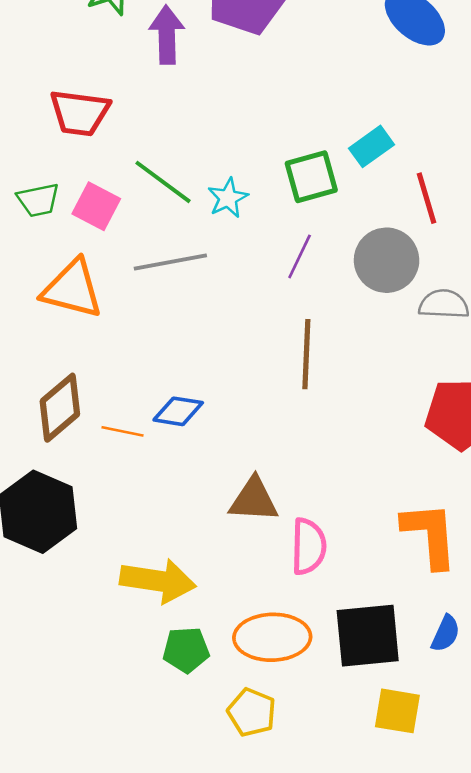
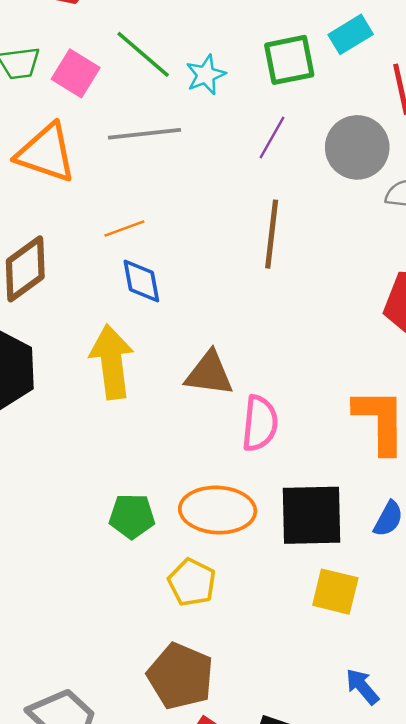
blue diamond: (178, 411) -> (141, 281), turned 66
orange line: (122, 431) -> (124, 228), moved, turned -36
yellow arrow: (158, 581) -> (112, 362), moved, turned -110

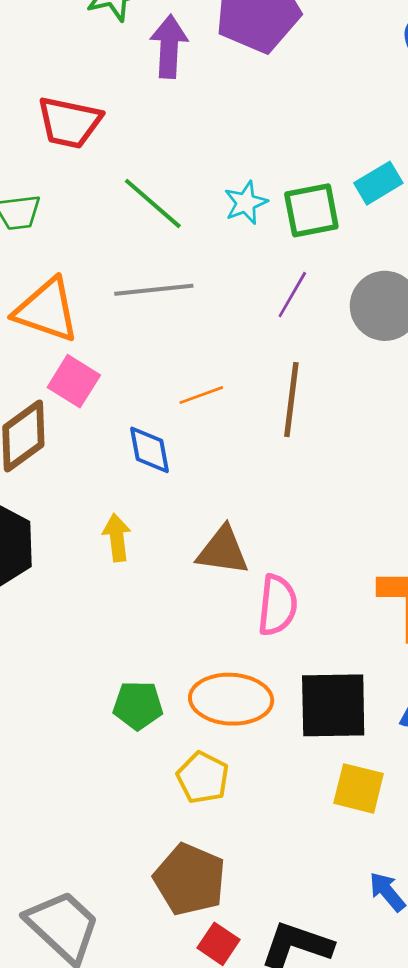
pink square: (76, 73) -> (74, 381), moved
cyan star: (206, 75) -> (246, 203), moved
orange line: (124, 228) -> (201, 395), moved
yellow arrow: (112, 362) -> (117, 538), size x0.6

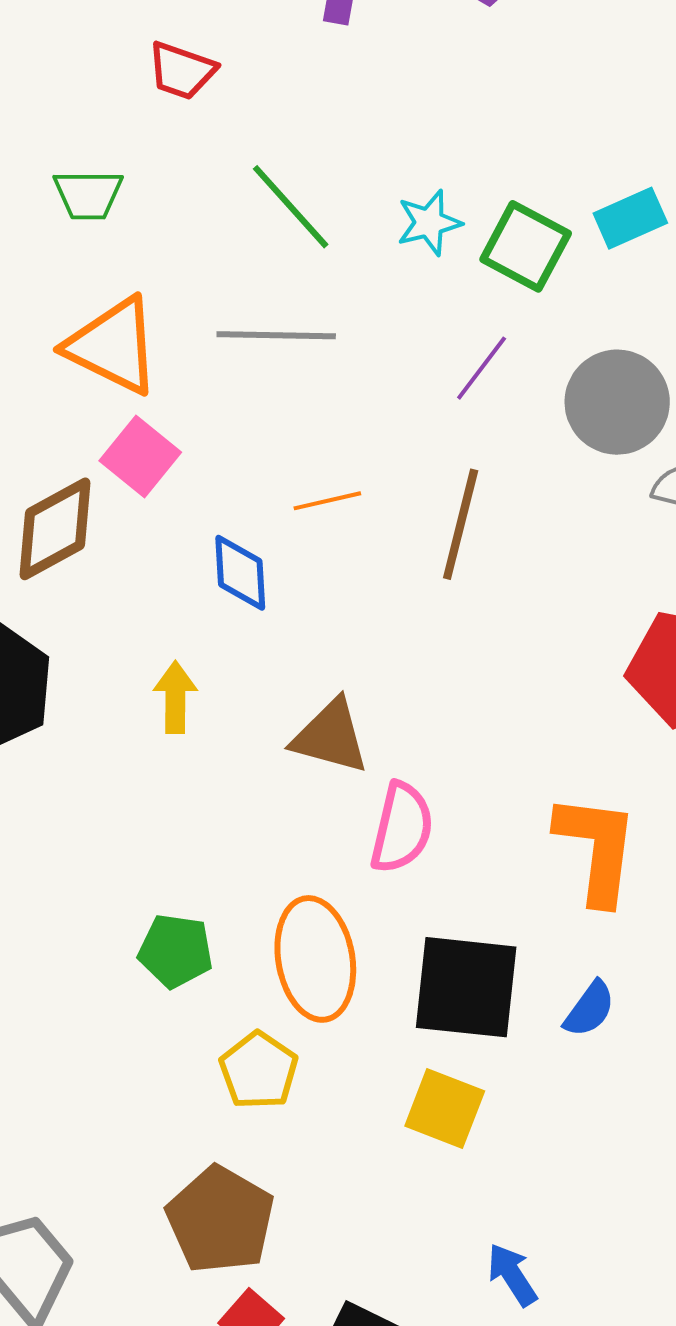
red trapezoid: (69, 122) -> (182, 71), size x0.7
green square: (311, 210) -> (526, 246), turned 32
orange ellipse: (231, 699) -> (315, 959), turned 70
yellow square: (359, 788) -> (445, 1109), moved

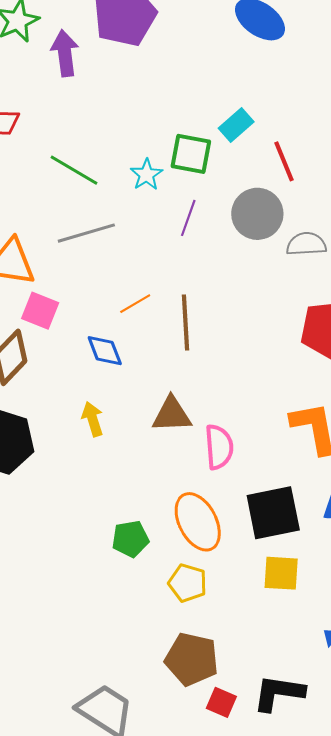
cyan star: (429, 223) -> (146, 175), moved
brown line: (461, 524) -> (185, 322), moved

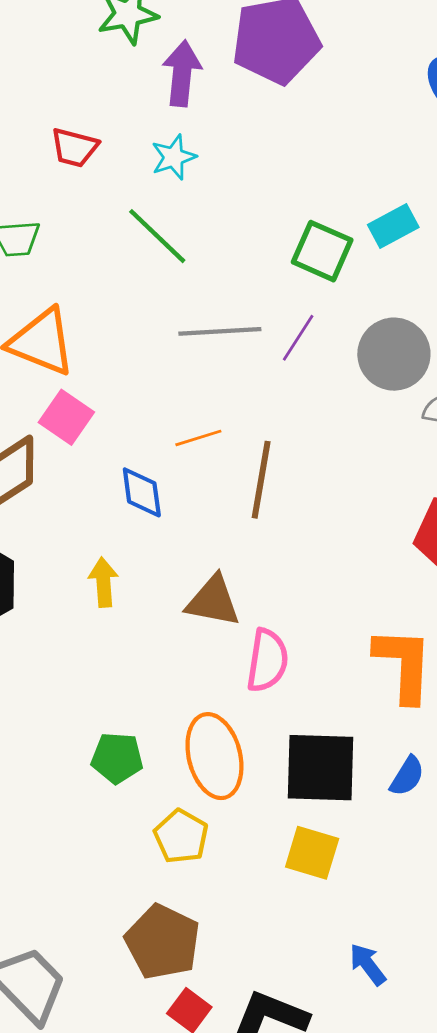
cyan star: (146, 175) -> (174, 157), moved
gray line: (86, 233) -> (220, 331), moved

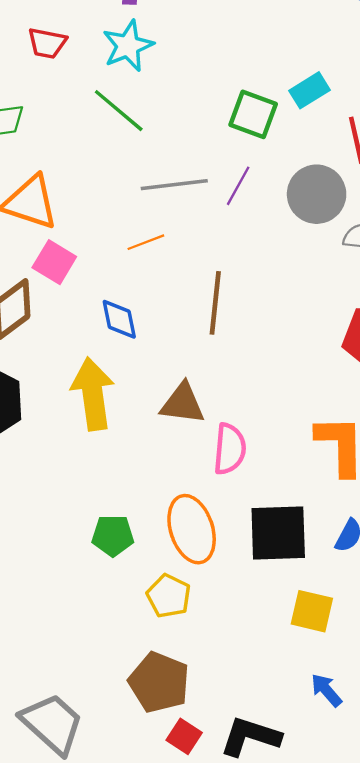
cyan star: (174, 157) -> (128, 46), size x1.4
orange line: (198, 438) -> (146, 242), moved
yellow arrow: (103, 582) -> (93, 394), size x1.8
yellow square: (312, 853) -> (312, 611), moved

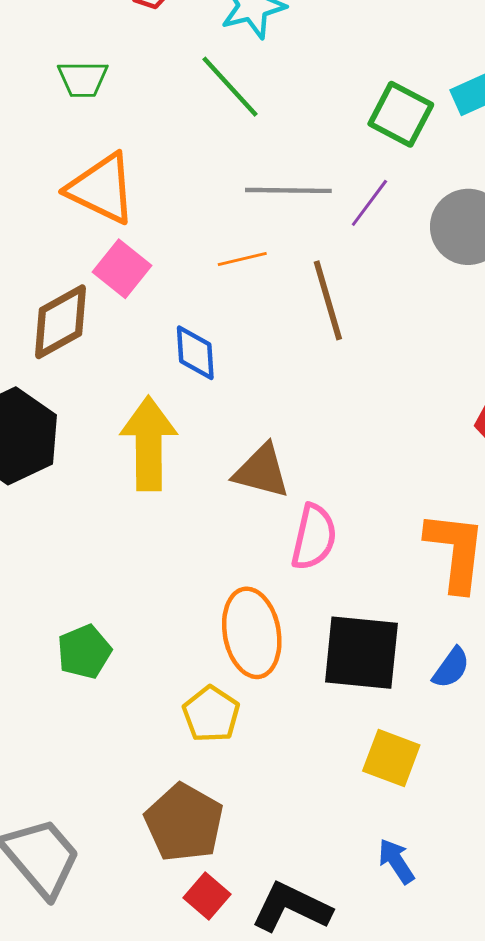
brown line: (215, 303) -> (328, 300), moved, turned -30
green pentagon: (113, 536) -> (84, 652), moved, turned -30

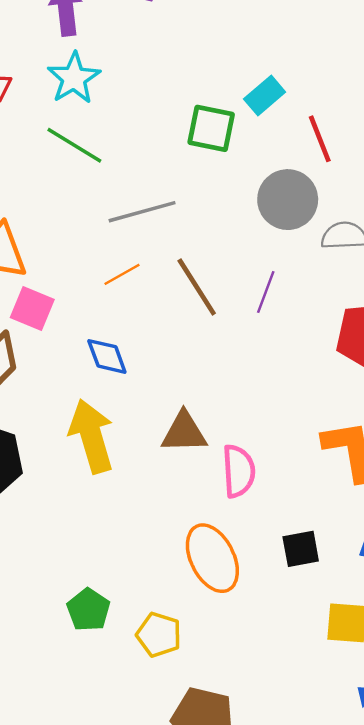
purple line: (369, 203) -> (266, 292), moved
black square: (361, 653) -> (301, 549), size x0.6
yellow pentagon: (211, 714) -> (159, 635), moved

